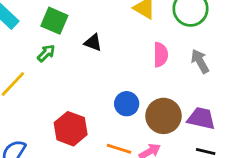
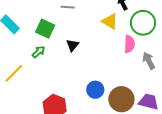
black triangle: (93, 43) -> (72, 45), turned 48
pink semicircle: (161, 55) -> (129, 44), moved

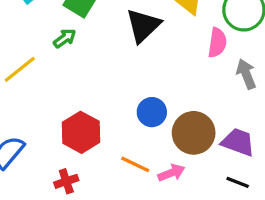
black triangle: (72, 45) -> (143, 26), moved, size x1.6

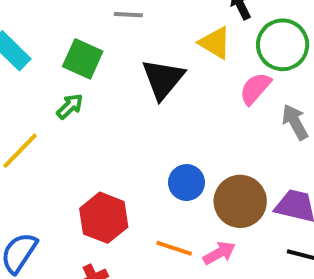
pink semicircle: (217, 43) -> (255, 89), turned -140

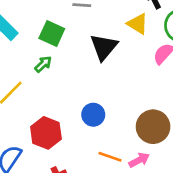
blue circle: (186, 183) -> (93, 115), moved
red hexagon: (104, 218) -> (46, 133), moved

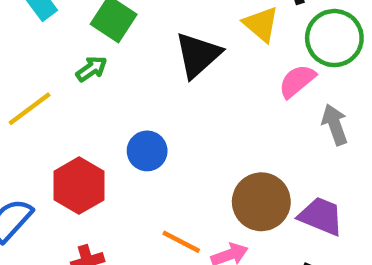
blue circle: (93, 115) -> (147, 151), moved

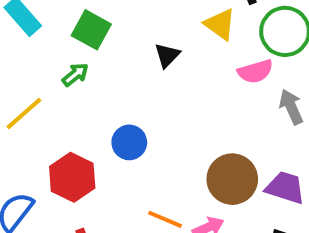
black triangle: (198, 55) -> (167, 55), size x0.6
pink semicircle: (297, 81) -> (255, 71), turned -152

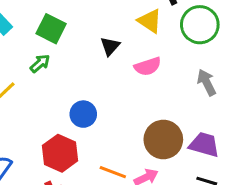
pink semicircle: (255, 71) -> (148, 66), moved
red hexagon: (72, 177) -> (60, 153), moved

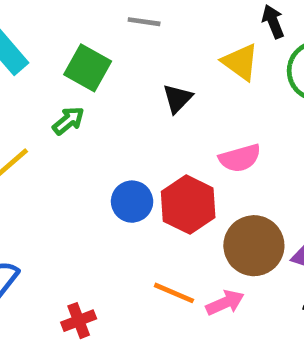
pink semicircle: (148, 66) -> (240, 158), moved
red hexagon: (60, 153) -> (188, 205), moved

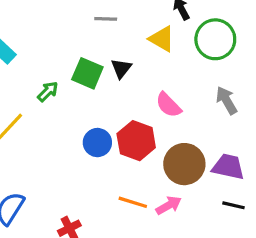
gray line: (144, 22) -> (106, 19), moved
green square: (88, 68) -> (87, 73), moved
pink semicircle: (240, 158) -> (168, 105), turned 68

